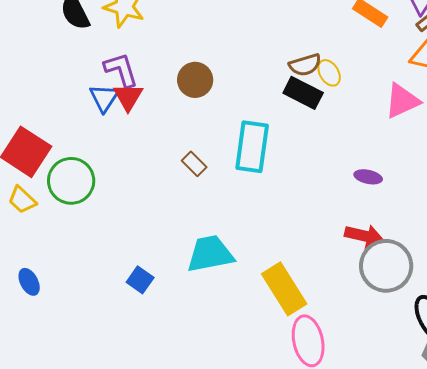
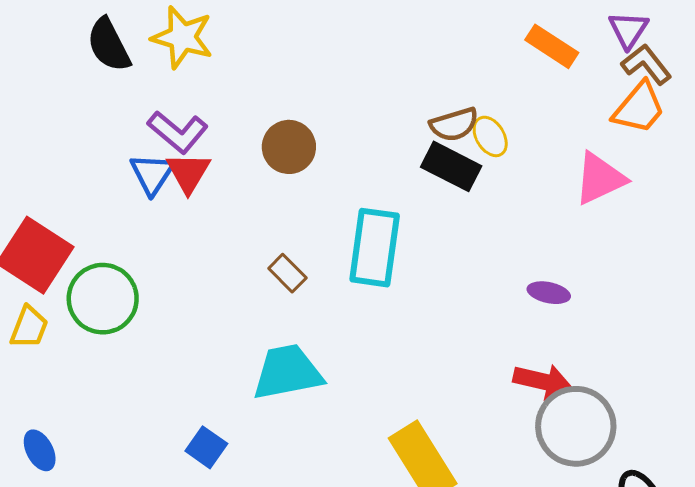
purple L-shape: (121, 70) -> (178, 132), turned 147
yellow trapezoid: (22, 200) -> (29, 327), turned -112
cyan trapezoid: (210, 254) -> (287, 372), moved

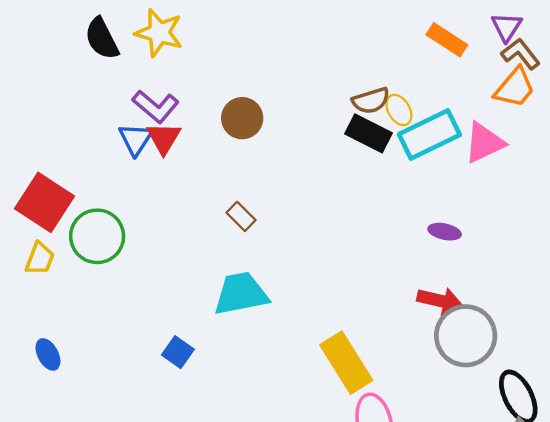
cyan rectangle: (375, 248) -> (429, 135), moved, turned 56

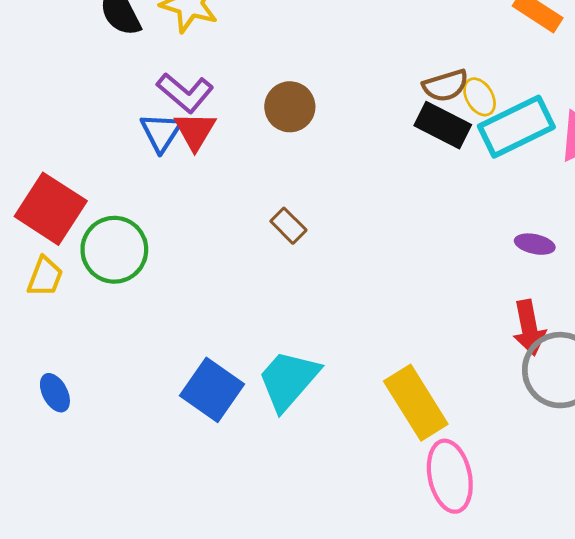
cyan trapezoid: (241, 294) -> (288, 380), moved, turned -38
red arrow: (440, 301) -> (529, 328), turned 66
blue square: (178, 352) -> (212, 390), size x1.6

